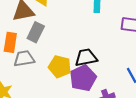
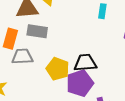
gray rectangle: (36, 32) -> (37, 31), turned 66

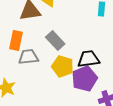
gray rectangle: (37, 31) -> (55, 40), moved, turned 42

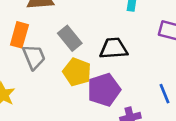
gray trapezoid: (28, 57) -> (34, 57), turned 70
black trapezoid: (88, 59) -> (114, 48), moved

